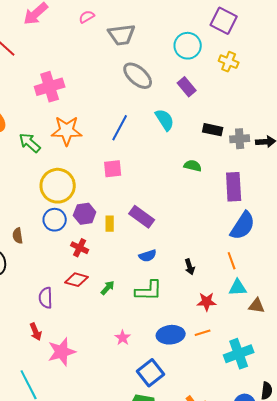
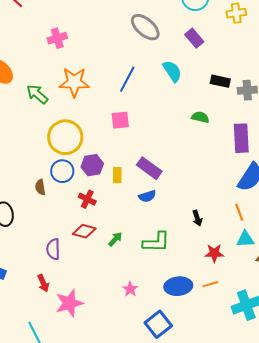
yellow cross: (229, 62) -> (236, 13), turned -30
pink cross: (50, 87) -> (57, 38), size x0.7
brown semicircle: (18, 236) -> (40, 187), moved
blue semicircle: (148, 256) -> (147, 196), moved

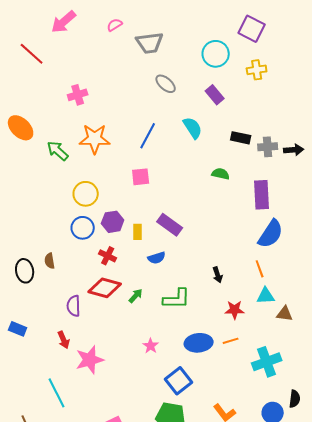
gray ellipse: (145, 27) -> (166, 84), size x0.7
yellow circle: (65, 137) -> (86, 194), size x0.7
brown semicircle: (40, 187) -> (50, 261), moved
blue semicircle: (147, 196) -> (157, 258), moved
red diamond: (84, 231) -> (105, 288), size x1.4

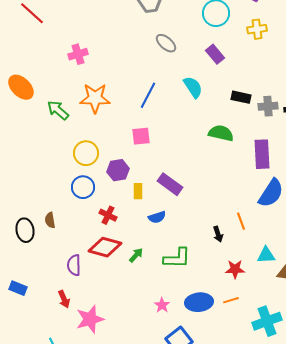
green semicircle: (221, 174) -> (221, 133), size x1.4
purple hexagon: (113, 222) -> (118, 170), moved
orange line: (260, 269) -> (241, 221), moved
pink star: (151, 346) -> (162, 305), moved

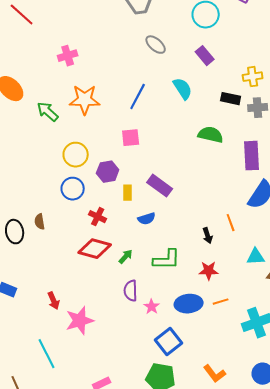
yellow cross: (257, 29) -> (253, 77), moved
purple semicircle: (74, 265) -> (131, 291), moved
red star: (235, 269) -> (209, 271), moved

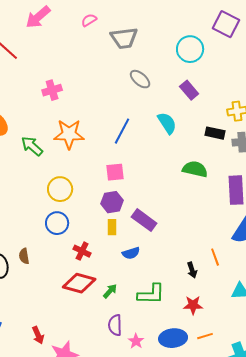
purple hexagon: (108, 172) -> (112, 202), moved

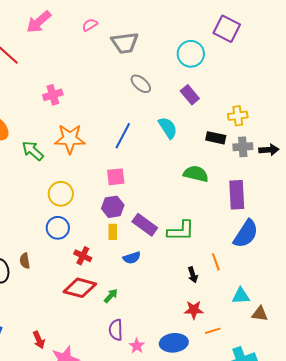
green L-shape: (151, 294) -> (181, 231), moved
orange line: (205, 336) -> (213, 331), moved

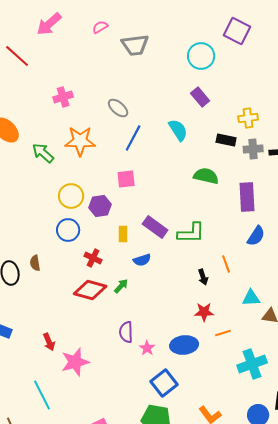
gray ellipse: (141, 84) -> (118, 108), moved
purple hexagon: (113, 207) -> (100, 206), moved
blue semicircle: (246, 234) -> (256, 236), size x0.7
green arrow: (111, 296) -> (121, 286), moved

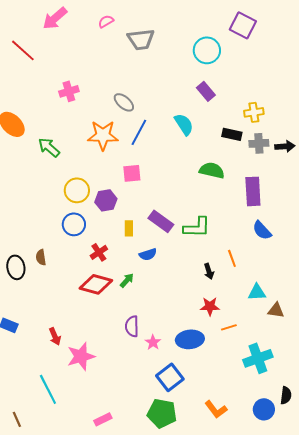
orange star: (80, 141) -> (103, 135), moved
blue semicircle: (256, 236) -> (262, 230), turned 105
red cross: (93, 258) -> (99, 252), turned 30

